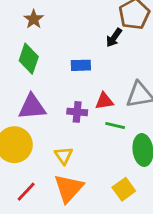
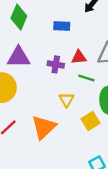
yellow triangle: (64, 156) -> (67, 100), moved
yellow square: (124, 189) -> (91, 121), moved

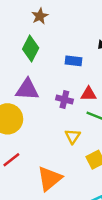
orange triangle: (44, 127) -> (50, 179), moved

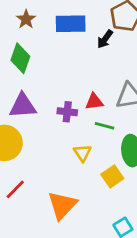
blue rectangle: (74, 61) -> (71, 24), moved, size x1.5

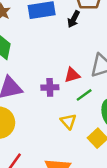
green line: (104, 126) -> (84, 95), turned -42

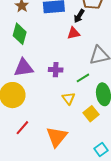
red triangle: (72, 75) -> (74, 33), moved

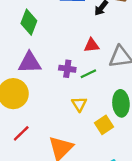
red triangle: (74, 33) -> (92, 45), moved
green line: (83, 78) -> (88, 74), moved

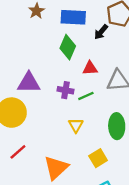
green diamond: (29, 22) -> (68, 47), moved
yellow square: (104, 125) -> (98, 158), moved

